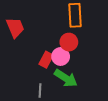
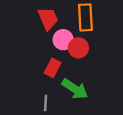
red trapezoid: (15, 28) -> (48, 19), moved
pink circle: (61, 56) -> (63, 40), moved

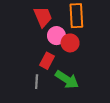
gray line: (46, 103) -> (37, 82), moved

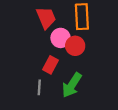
green arrow: (67, 80) -> (72, 85), turned 90

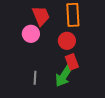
pink circle: (61, 38) -> (31, 34), moved
red rectangle: (50, 65) -> (72, 62), moved, turned -49

